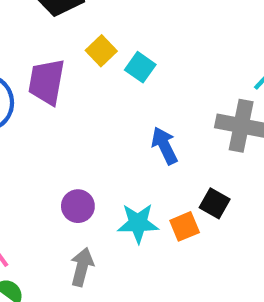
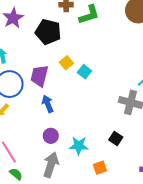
blue arrow: (164, 146) -> (48, 104), moved
orange square: (185, 226) -> (100, 168), moved
gray arrow: (82, 267) -> (51, 165), size x1.4

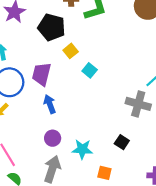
yellow square: (66, 63) -> (71, 51), moved
orange square: (100, 168) -> (104, 173), turned 32

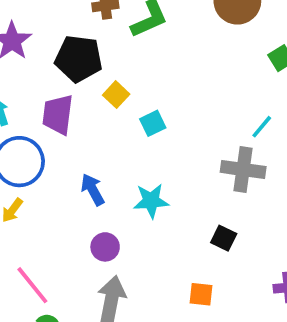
cyan square: (90, 70) -> (153, 123), turned 32
purple trapezoid: (42, 74) -> (58, 115), moved
cyan star: (82, 149) -> (151, 201), moved

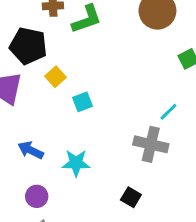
blue arrow: (93, 190) -> (31, 150), turned -40

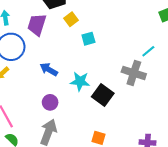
black square: (131, 197) -> (103, 95), moved, size x1.5

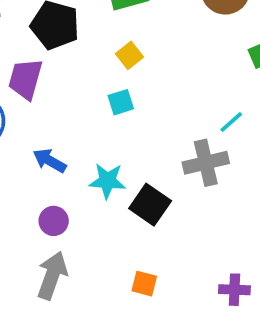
yellow square: (71, 19) -> (130, 55), moved
gray cross: (134, 73) -> (206, 163), turned -30

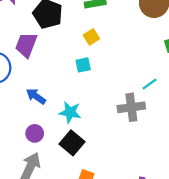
black square: (150, 205) -> (72, 143), moved

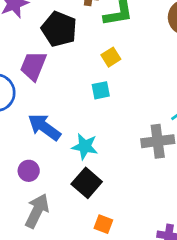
blue arrow: (36, 96) -> (44, 127), size x1.4
purple circle: (35, 133) -> (29, 171), moved

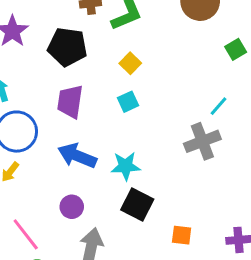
purple trapezoid: (33, 66) -> (70, 102), moved
orange square: (103, 224) -> (182, 235), moved

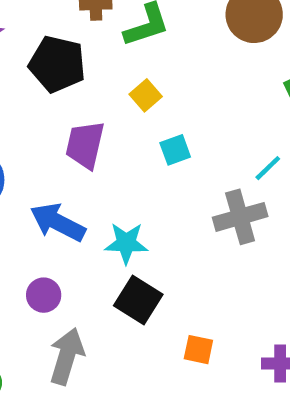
purple trapezoid: (70, 102) -> (85, 145), moved
cyan square: (128, 102) -> (175, 150), moved

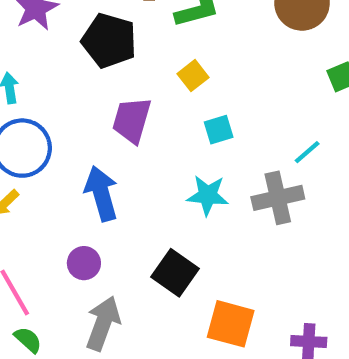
blue arrow: (58, 222) -> (101, 194), turned 44
cyan star: (126, 243) -> (208, 195), moved
orange square: (198, 350) -> (231, 324), size x1.6

